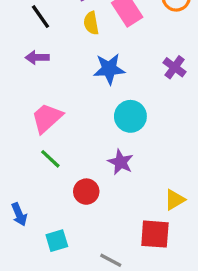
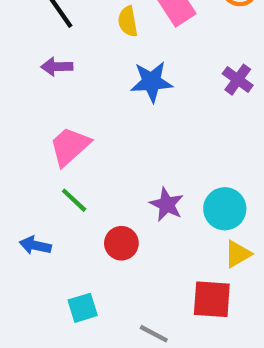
cyan circle: (130, 116) -> (225, 209), moved
blue arrow: (19, 214) -> (35, 245), moved, turned 125

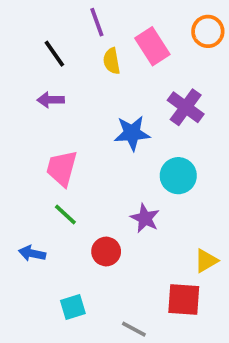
purple cross: (238, 80) -> (186, 107), moved, size x1.4
blue star: (152, 82) -> (132, 133), moved
pink trapezoid: (70, 146) -> (62, 168), turned -33
cyan circle: (225, 209) -> (178, 176), moved

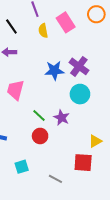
purple cross: (186, 107) -> (79, 66), moved
green line: (65, 215) -> (39, 116), moved

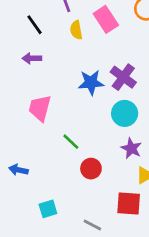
purple star: (62, 118) -> (131, 148), moved
red circle: (40, 136) -> (91, 169), moved

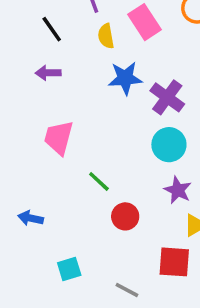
blue star: (91, 82) -> (125, 78), moved

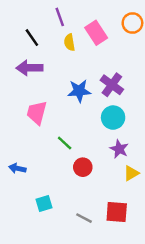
purple arrow: (48, 73) -> (29, 68), size x1.5
blue star: (125, 78) -> (79, 91), moved
red square: (174, 262) -> (117, 212), moved

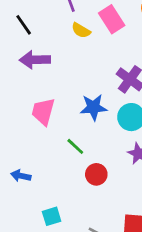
black line: (32, 38) -> (24, 25), moved
yellow semicircle: (69, 42) -> (81, 30), turned -49
blue star: (79, 91) -> (94, 107), moved

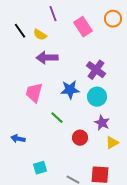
yellow semicircle: (81, 30) -> (40, 35), moved
purple arrow: (35, 60) -> (47, 58), moved
red circle: (96, 174) -> (80, 138), moved

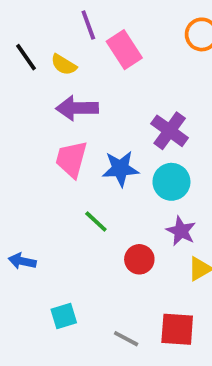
pink rectangle: (83, 27) -> (124, 50), moved
pink trapezoid: (34, 93) -> (71, 159), moved

